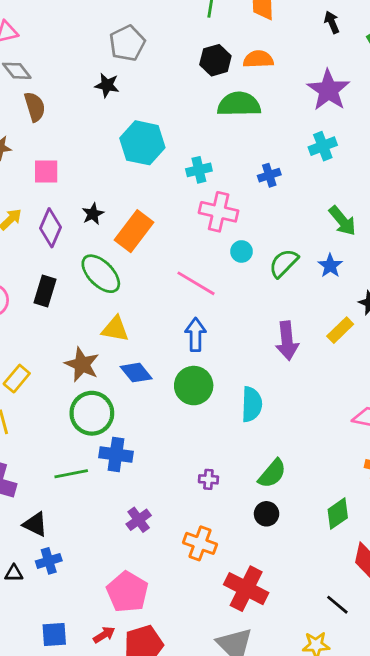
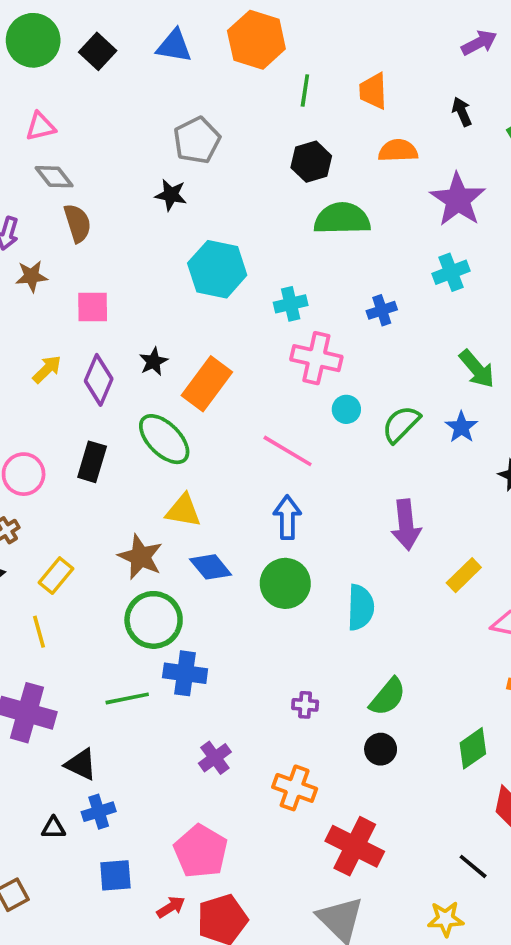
orange semicircle: (258, 59) -> (398, 151), moved
yellow rectangle: (340, 330) -> (464, 575), moved
blue square: (54, 635) -> (115, 875), moved

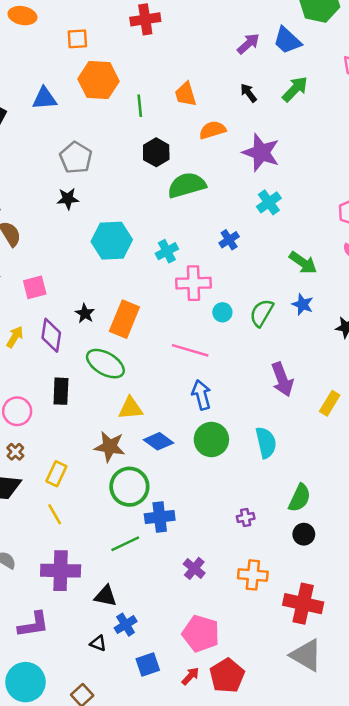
black triangle: (53, 828) -> (98, 643), turned 36

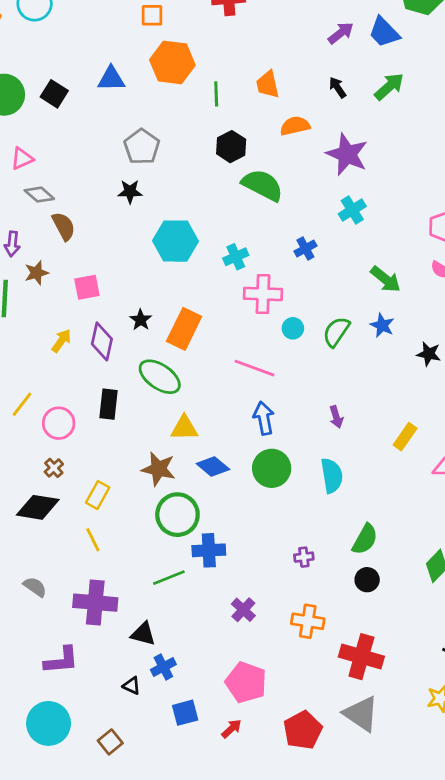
green semicircle: (187, 185) -> (262, 185), turned 39
purple arrow: (282, 379) -> (336, 417), moved, size x0.6
red pentagon: (227, 676) -> (303, 730), moved

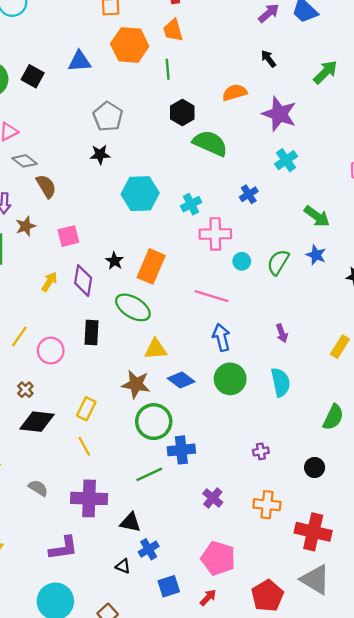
orange trapezoid: (268, 84) -> (173, 30), moved
green arrow: (389, 87) -> (325, 72), moved
brown cross: (54, 468) -> (25, 390), moved
green semicircle: (365, 539) -> (333, 417), moved

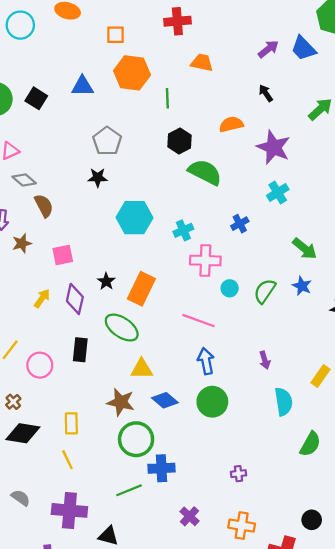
orange trapezoid: (173, 30) -> (202, 63), moved, turned 115
cyan semicircle: (281, 382) -> (284, 402), moved
yellow rectangle: (86, 409) -> (71, 423), turned -30
black circle: (315, 468) -> (312, 520), moved

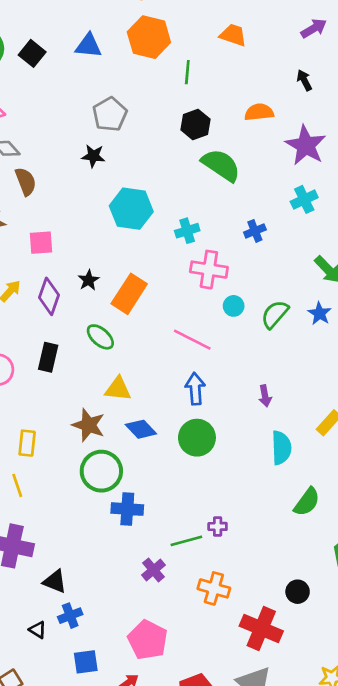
green ellipse: (122, 328) -> (100, 337), size x0.7
green line: (129, 490) -> (186, 541), moved

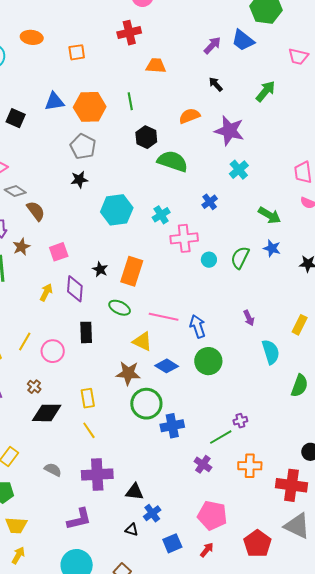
orange hexagon: (149, 37) -> (90, 107), moved
pink line: (192, 340) -> (164, 317), moved
yellow triangle: (118, 389) -> (142, 341), turned 35

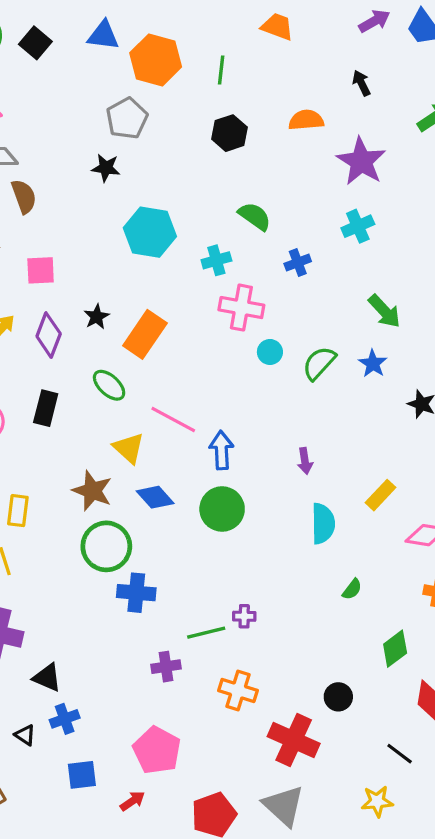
green semicircle: (173, 161) -> (255, 216), moved, size x0.7
green semicircle: (300, 386) -> (352, 589), size x0.6
purple cross: (203, 464) -> (166, 667), turned 30

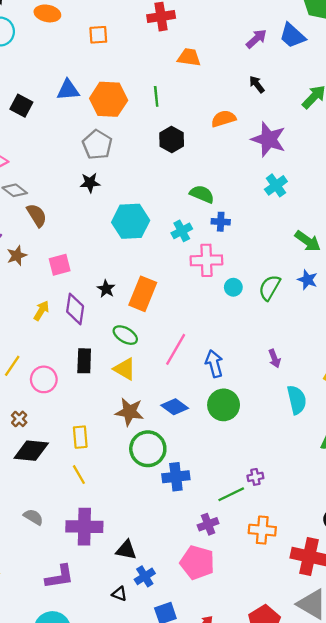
blue cross: (298, 263) -> (221, 222), moved, turned 36
pink line: (173, 420) -> (176, 349), turned -76
yellow triangle: (129, 448) -> (125, 369), moved
pink pentagon: (157, 750) -> (197, 563), moved

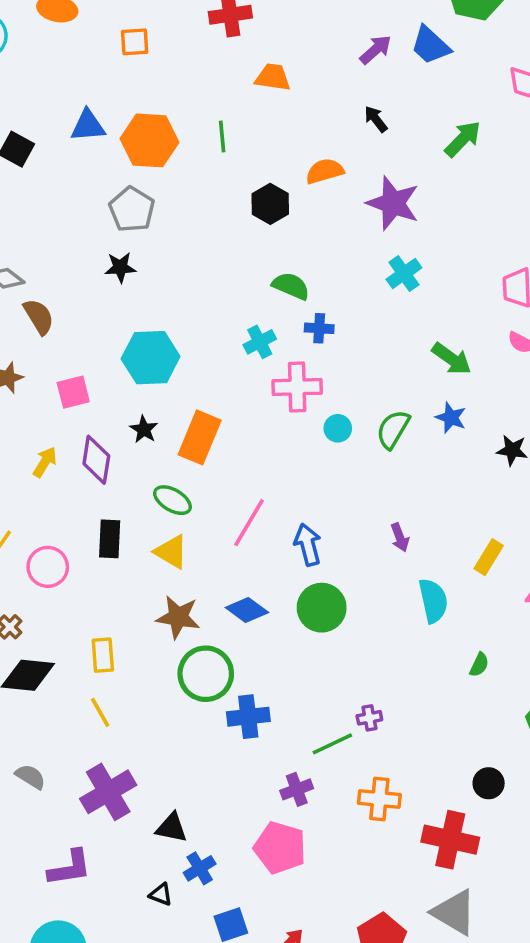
black hexagon: (172, 139) -> (270, 204), moved
cyan hexagon: (131, 221) -> (151, 358), moved
purple cross: (84, 527) -> (108, 792), turned -32

